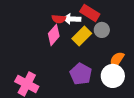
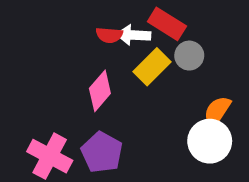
pink diamond: (54, 35) -> (100, 91), moved
purple pentagon: (81, 74) -> (102, 152), moved

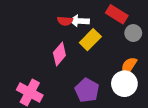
red rectangle: (167, 24) -> (117, 14), moved
gray circle: (189, 56) -> (133, 33), moved
purple pentagon: (102, 152) -> (87, 90), moved

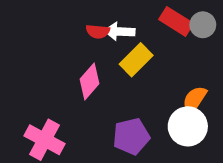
gray circle: (133, 33) -> (203, 25), moved
purple pentagon: (87, 90) -> (131, 136), turned 30

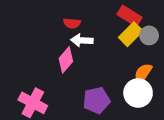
gray circle: (203, 25) -> (149, 35), moved
white arrow: (119, 31) -> (82, 40), moved
yellow rectangle: (136, 60) -> (131, 34), moved

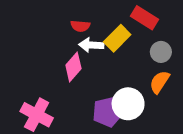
yellow rectangle: (131, 34) -> (117, 38), moved
gray circle: (149, 35) -> (161, 52), moved
white circle: (138, 93) -> (128, 104), moved

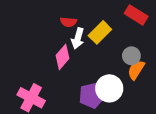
red rectangle: (144, 18) -> (136, 15), moved
white arrow: (91, 45) -> (78, 38), turned -78
gray circle: (161, 52) -> (131, 56), moved

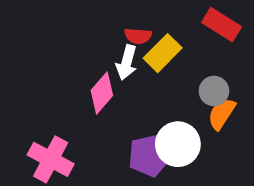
red semicircle: (68, 22) -> (138, 36), moved

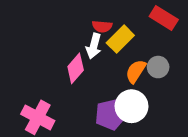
orange semicircle: (222, 114) -> (136, 71), moved

